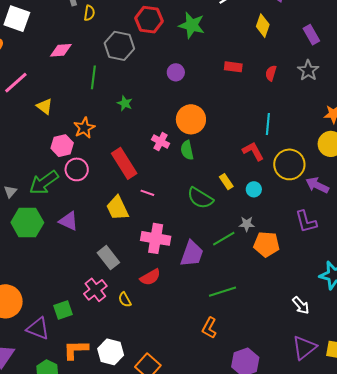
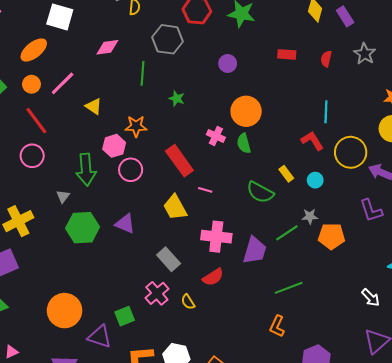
purple rectangle: (311, 35) -> (345, 16), moved
orange star: (84, 128) -> (136, 126), turned 30
green arrow: (44, 183) -> (86, 170), moved, turned -56

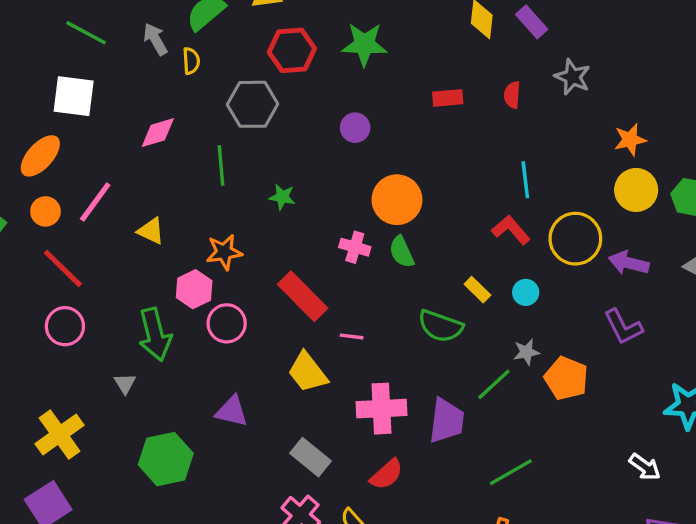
green hexagon: (83, 228) -> (166, 459), moved
orange pentagon: (331, 236) -> (566, 378), turned 30

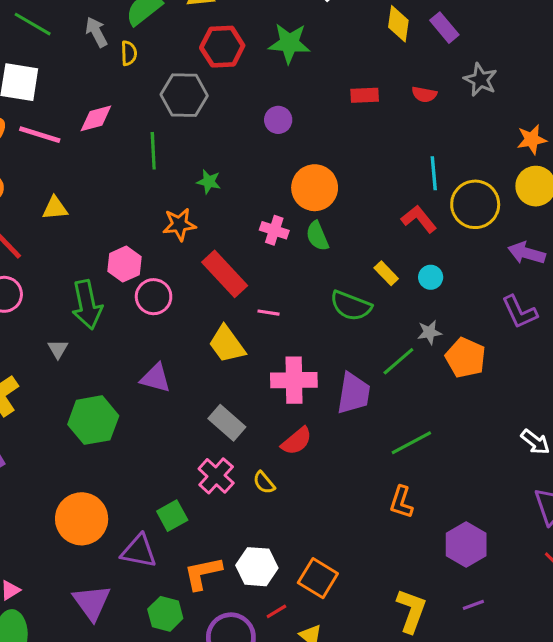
red semicircle: (512, 95) -> (424, 94), turned -85
pink line: (95, 202) -> (40, 135), moved, turned 69
yellow triangle: (151, 231) -> (55, 208), moved, turned -32
yellow circle: (575, 239) -> (475, 204), moved
orange star: (224, 252) -> (179, 224), moved

